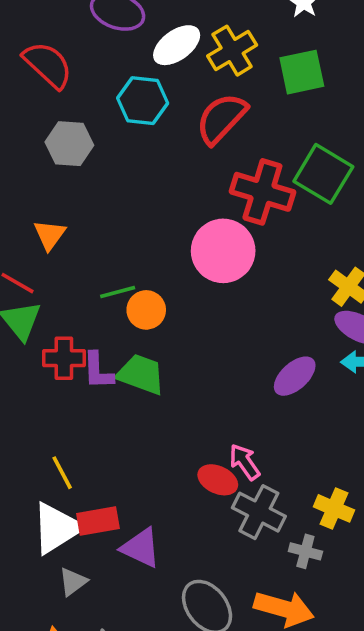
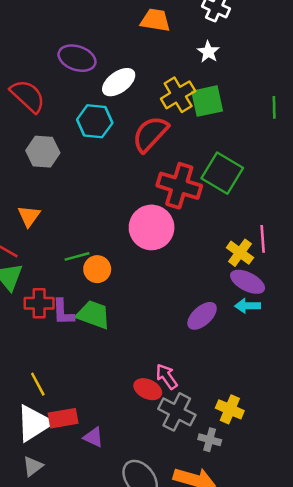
yellow cross: (232, 51) -> (178, 95), moved
purple triangle: (141, 548) -> (93, 437), size x0.7
gray triangle: (73, 582) -> (33, 466), moved

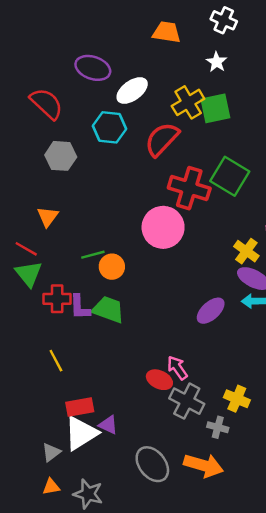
yellow line: (38, 384) -> (56, 361), moved
white triangle: (34, 423) -> (81, 433), moved

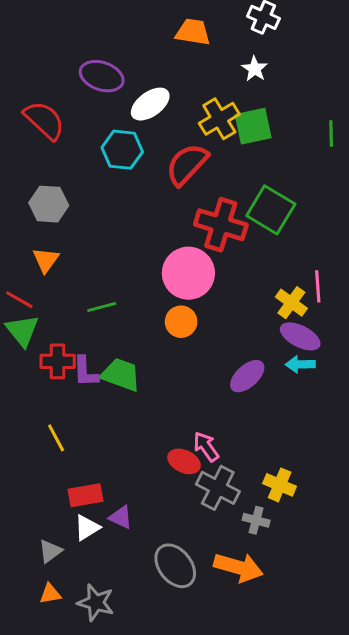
gray hexagon: (61, 156) -> (49, 204), moved
orange circle: (112, 267) -> (181, 322), moved
white triangle: (81, 433) -> (87, 528), size x0.6

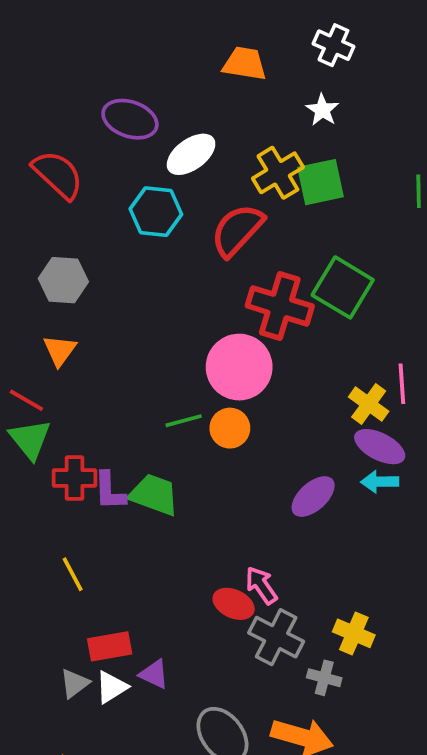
green line: (102, 307) -> (184, 421), moved
gray triangle: (50, 551) -> (74, 683), moved

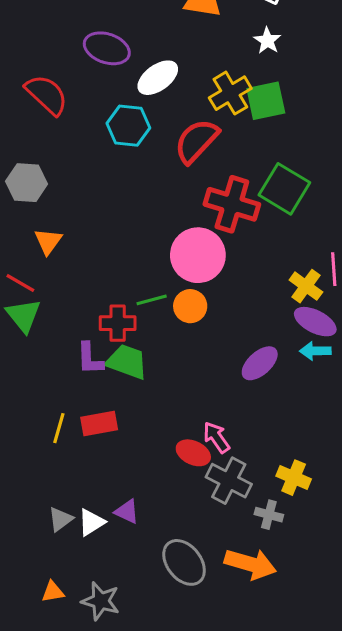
gray hexagon: (63, 280) -> (27, 183), moved
red cross: (74, 478) -> (118, 323), moved
yellow line: (73, 574) -> (59, 428), turned 44
red rectangle: (110, 646) -> (99, 423), moved

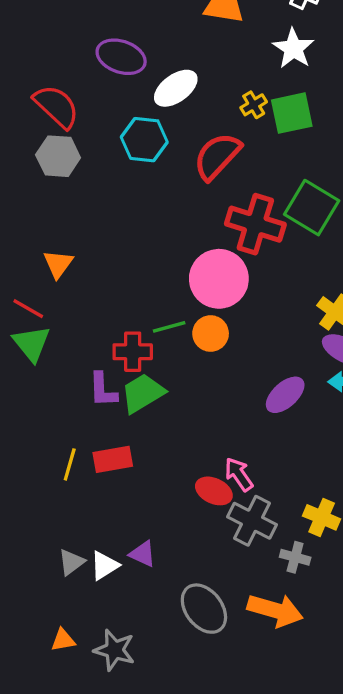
white star: (267, 41) -> (293, 48), size x1.4
yellow cross: (230, 93) -> (254, 105), size x0.6
gray hexagon: (27, 183) -> (58, 156), moved
green trapezoid: (127, 362) -> (143, 393), turned -51

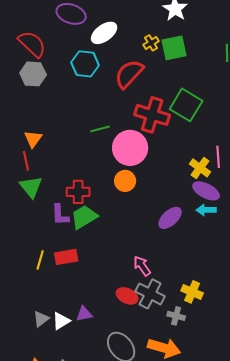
red line: (28, 309) -> (26, 161), moved, turned 48
green line: (169, 327) -> (100, 129), moved
green triangle: (32, 343) -> (31, 187), moved
red ellipse: (214, 491) -> (127, 296), moved
purple triangle: (143, 554) -> (84, 314), turned -36

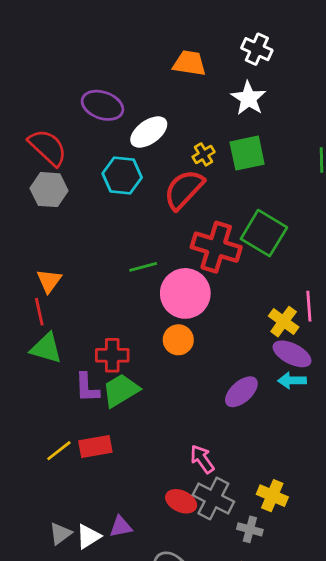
yellow cross: (151, 43) -> (204, 154), moved
green triangle: (31, 187) -> (46, 348), turned -35
yellow line: (40, 260) -> (59, 451), turned 36

